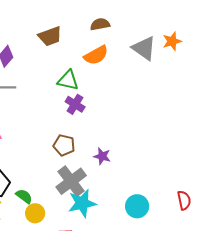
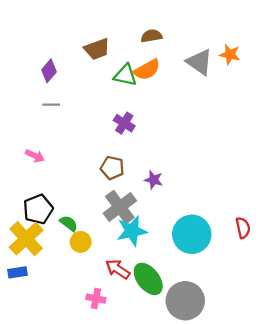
orange star: (172, 41) -> (230, 54), turned 30
green triangle: (68, 80) -> (125, 75), moved
cyan circle: (137, 206) -> (192, 234), size x1.5

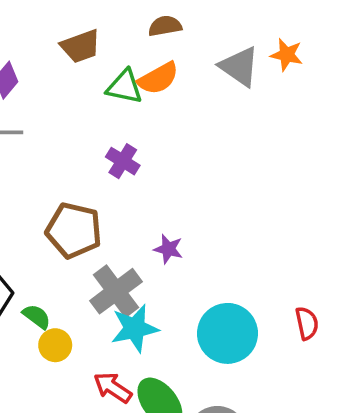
brown pentagon: (112, 168) -> (74, 230), moved, size x1.5

